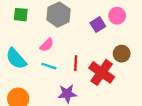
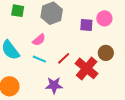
purple square: (98, 25) -> (86, 25), turned 32
red line: (76, 63) -> (64, 58), turned 40

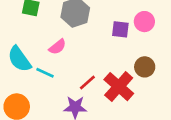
red line: (64, 58) -> (87, 83), moved
cyan line: (39, 59) -> (45, 73), moved

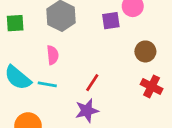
pink semicircle: (57, 47) -> (53, 55), turned -42
red cross: (119, 87) -> (152, 86), moved, size x0.7

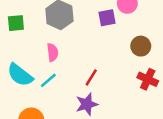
cyan line: (47, 84) -> (48, 80), turned -48

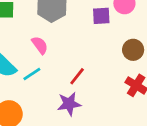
pink semicircle: (53, 52) -> (40, 45), turned -36

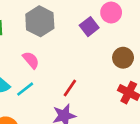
purple square: (101, 16) -> (89, 27), turned -30

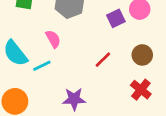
red line: (70, 88) -> (103, 60), moved

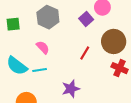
brown circle: (142, 55) -> (114, 41), size x1.5
cyan line: (42, 66) -> (40, 70), turned 32

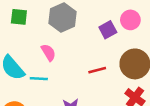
red line: (85, 53) -> (97, 70), turned 32

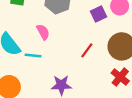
red line: (97, 70) -> (87, 50), turned -42

